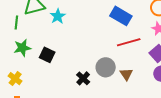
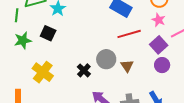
black square: (47, 55) -> (48, 33), moved
yellow cross: (15, 79) -> (43, 72), moved, size x1.5

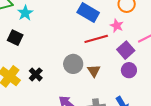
pink star: (159, 20) -> (117, 26), moved
black cross: (84, 70) -> (36, 74), moved

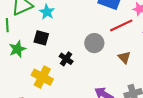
gray circle: (73, 64) -> (94, 43), moved
black cross: (36, 74) -> (66, 59), moved

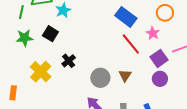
red line: (121, 25) -> (131, 44), turned 60
gray circle: (94, 43) -> (100, 78), moved

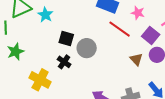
black square: (50, 34) -> (66, 38), moved
brown triangle: (125, 75) -> (136, 59), moved
gray circle: (100, 78) -> (87, 48), moved

